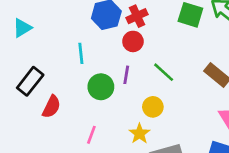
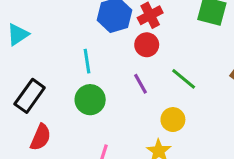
purple line: (126, 75) -> (141, 84), turned -36
green circle: (101, 87) -> (90, 100), moved
red semicircle: (51, 107) -> (41, 137), moved

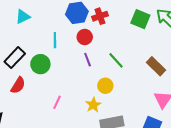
cyan triangle: (18, 34) -> (23, 17), moved
red circle: (147, 45) -> (85, 37), moved
green circle: (90, 100) -> (40, 64), moved

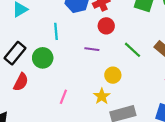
red circle: (85, 37) -> (106, 26), moved
purple line: (88, 60) -> (92, 49), turned -56
green line: (116, 60) -> (132, 50), moved

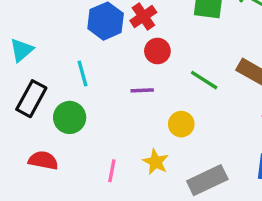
black rectangle: (15, 53) -> (31, 99), moved
red semicircle: (21, 82) -> (43, 160), turned -96
yellow star: (102, 96) -> (156, 162), moved

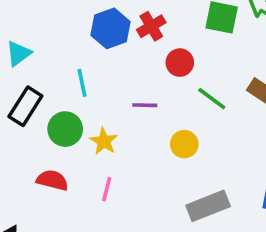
red circle: (157, 51) -> (180, 63), moved
red semicircle: (43, 160) -> (52, 180), moved
yellow star: (156, 162) -> (104, 141), moved

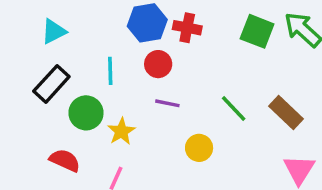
red cross: (151, 26) -> (187, 28), turned 32
red circle: (180, 63) -> (158, 64), moved

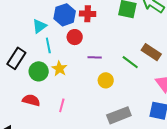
cyan triangle: (54, 31) -> (40, 26), moved
purple line: (167, 103) -> (95, 57), moved
green line: (234, 108) -> (130, 62), moved
yellow star: (121, 131) -> (59, 69), moved

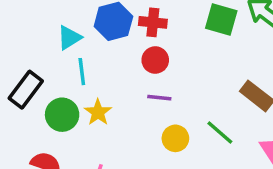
red circle: (75, 37) -> (155, 60), moved
green line: (130, 62) -> (220, 132), moved

